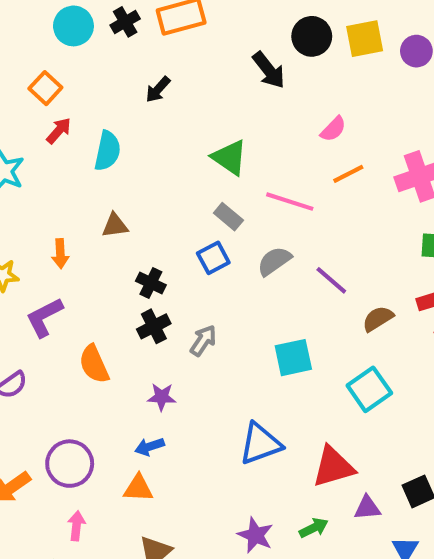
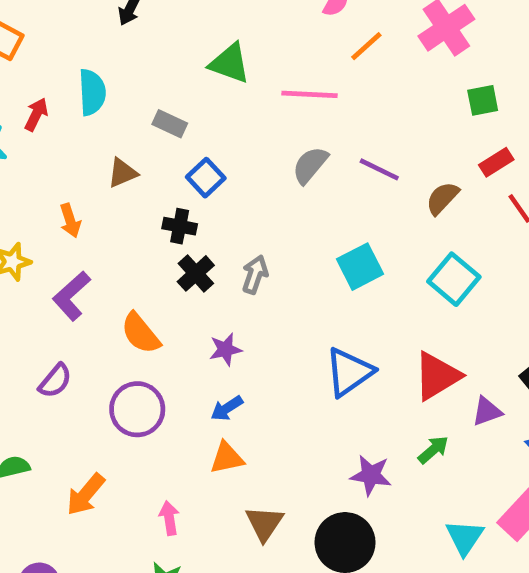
red arrow: (59, 131) -> (36, 114), moved
gray rectangle: (228, 217) -> (170, 124), moved
blue square: (213, 258) -> (206, 178), moved
purple circle: (70, 464) -> (137, 409), moved

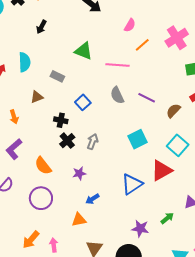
gray semicircle: (310, 165) -> (117, 95), turned -66
blue square: (206, 178) -> (83, 102), moved
red triangle: (437, 376) -> (162, 170), moved
blue arrow: (227, 408) -> (92, 199), moved
orange arrow: (86, 494) -> (31, 240), moved

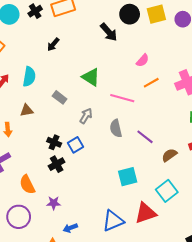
brown triangle: (37, 97) -> (27, 110), moved
blue square: (83, 102) -> (76, 145), moved
gray arrow: (93, 142) -> (86, 116), moved
purple star: (79, 173) -> (54, 203), moved

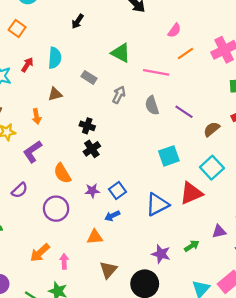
blue square: (76, 145) -> (117, 190), moved

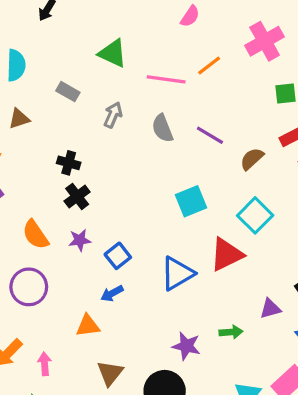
orange line: (186, 53) -> (209, 66), moved
purple star: (92, 191) -> (80, 240), moved
green arrow: (192, 246) -> (231, 332), turned 32

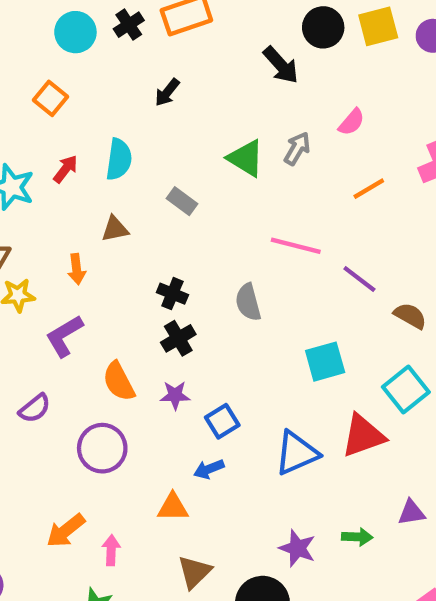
pink line: (166, 79) -> (296, 246), moved
gray arrow: (113, 115) -> (297, 149), moved
gray semicircle: (162, 128) -> (248, 302), moved
brown semicircle: (252, 159) -> (410, 316), turned 65

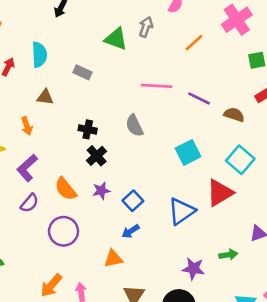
brown triangle: (115, 229) -> (45, 97), turned 30
purple semicircle: (35, 408) -> (29, 203), moved

